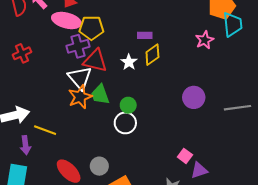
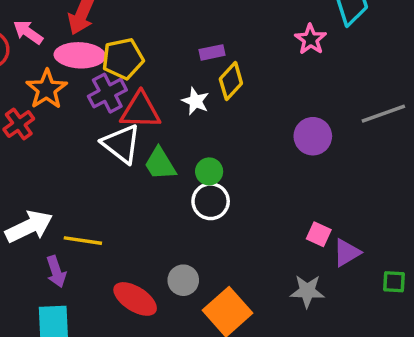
orange star: (80, 97) -> (47, 89), moved
gray line: (238, 108) -> (383, 114), moved

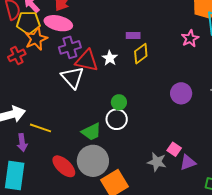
yellow pentagon: (123, 59) -> (28, 23), moved
white star: (195, 101) -> (110, 58), moved
green trapezoid: (160, 164) -> (91, 132), moved, turned -95
gray circle: (183, 280) -> (93, 161), size x1.8
gray star: (307, 291) -> (157, 162), moved

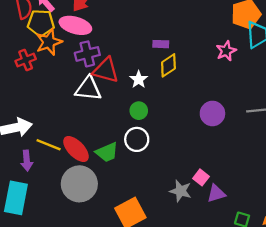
white star: (110, 58) -> (139, 79), moved
white triangle: (72, 77) -> (88, 89), turned -45
green circle: (119, 102) -> (139, 111), moved
gray circle: (93, 161) -> (79, 184), moved
red ellipse: (64, 166) -> (76, 149), moved

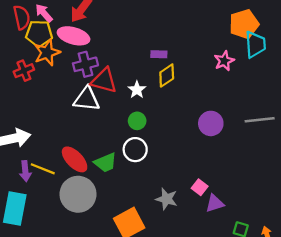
yellow line: (49, 145) -> (43, 169), moved
gray star: (180, 191) -> (167, 199), moved

